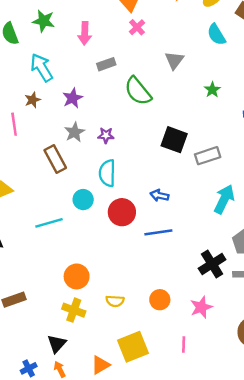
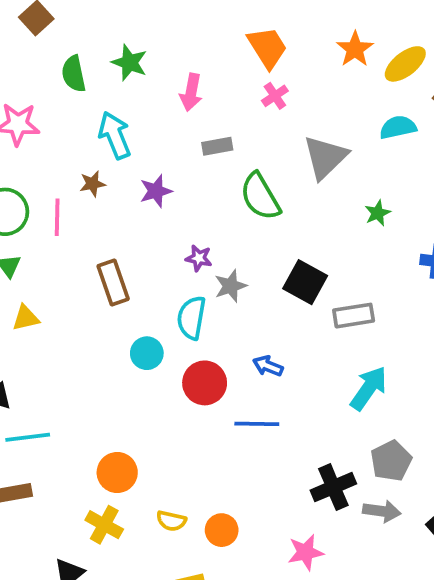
cyan semicircle: (216, 35) -> (398, 127), turned 100
gray triangle: (174, 60) -> (325, 157), size x1.5
gray star: (75, 132) -> (231, 286), moved
cyan line: (49, 223) -> (28, 437), moved
orange circle: (160, 300) -> (222, 530), moved

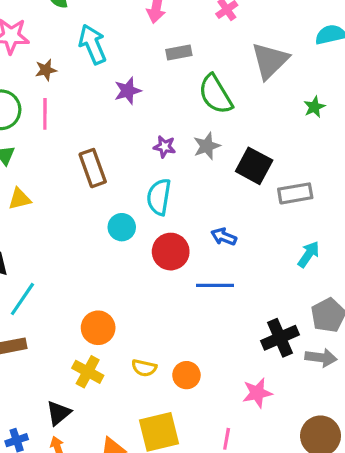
brown star: (92, 184) -> (46, 70), moved
gray star: (231, 286) -> (207, 146), moved
cyan arrow: (369, 388) -> (309, 254), size x0.7
cyan line: (28, 437) -> (22, 299), turned -48

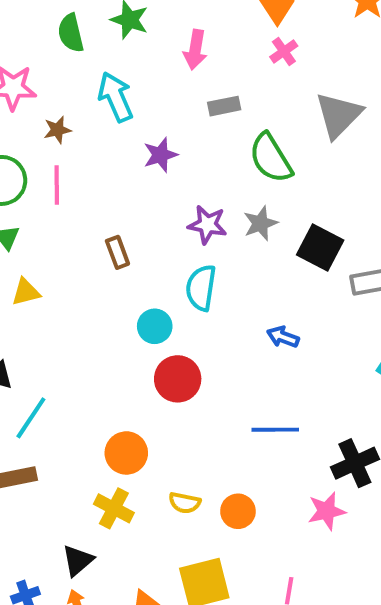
purple star: (164, 147) -> (207, 225), size x1.4
brown rectangle: (93, 168) -> (117, 252), size x0.7
red circle: (171, 252) -> (178, 379), moved
blue line: (215, 285) -> (275, 430), moved
pink star: (257, 393) -> (327, 511), moved

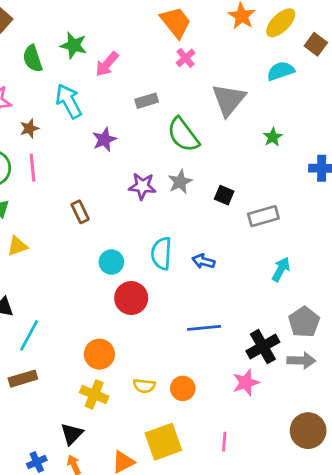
pink arrow: (195, 50) -> (107, 64), moved, turned 36
black square: (320, 247) -> (224, 195), size x0.6
cyan semicircle: (201, 288) -> (161, 253), moved

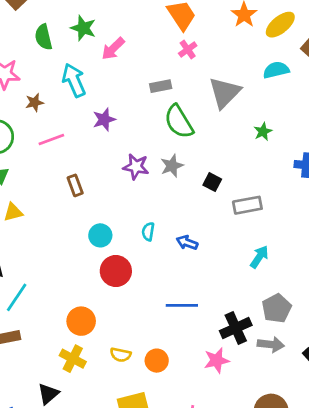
gray rectangle: (147, 101) -> (161, 86), moved
pink line: (32, 168) -> (51, 139), moved, turned 70
cyan semicircle: (161, 253) -> (148, 232), size x0.6

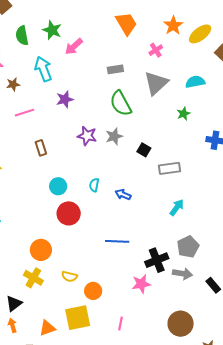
pink cross: (188, 50) -> (156, 50), moved
cyan semicircle: (276, 70) -> (195, 82), moved
gray rectangle: (161, 86) -> (115, 69), moved
orange circle: (157, 361) -> (93, 291), moved

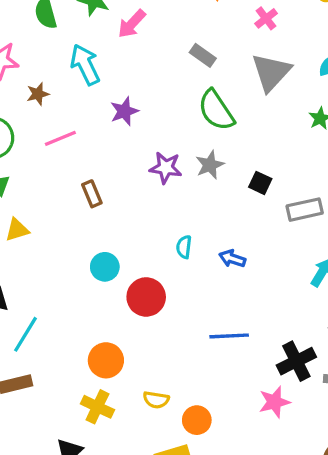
gray rectangle: (115, 69) -> (203, 55), turned 49
cyan circle: (58, 186) -> (105, 267), moved

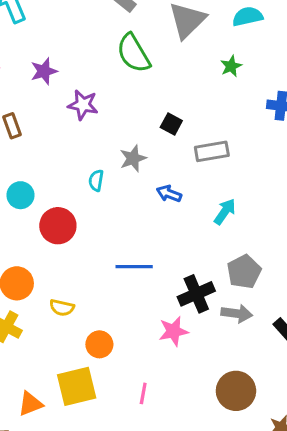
purple star: (124, 111) -> (44, 71), moved
gray star: (210, 165) -> (133, 158), moved
blue arrow: (232, 259) -> (169, 194), moved
yellow semicircle: (156, 400) -> (62, 308), moved

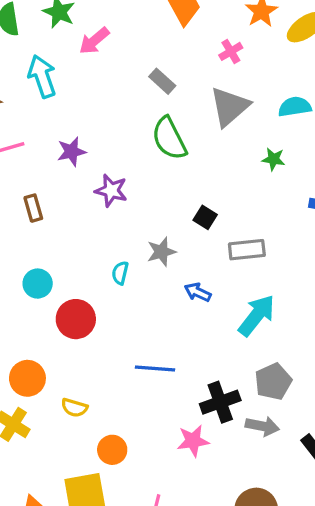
green star: (231, 66) -> (273, 159), turned 30
cyan arrow: (225, 212) -> (257, 315), size x1.5

